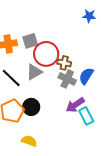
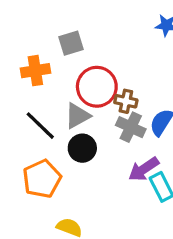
gray square: (30, 41) -> (71, 43), moved
black circle: (31, 107) -> (82, 148), moved

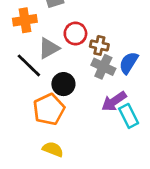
red circle: (97, 87) -> (75, 34), size x0.7
gray triangle: (77, 116) -> (49, 48), moved
orange pentagon: (42, 179) -> (49, 109), moved

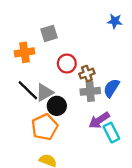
brown cross: (99, 45) -> (87, 74), turned -32
gray triangle: (49, 48) -> (45, 92), moved
gray cross: (103, 67) -> (90, 91), turned -30

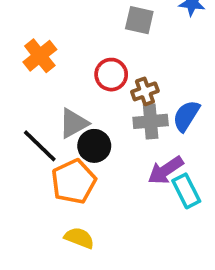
gray square: (49, 33) -> (139, 20), moved, turned 30
orange cross: (25, 52) -> (40, 56), turned -30
black line: (28, 90) -> (40, 146), moved

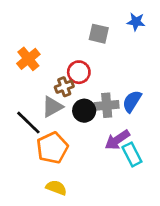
brown cross: (145, 91) -> (64, 87), moved
black circle: (94, 146) -> (84, 111), moved

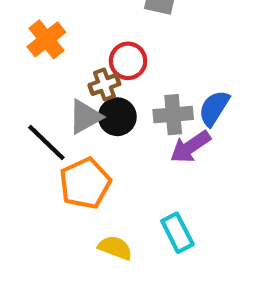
black circle: (84, 111) -> (117, 117), moved
purple arrow: (117, 140) -> (190, 147), moved
cyan rectangle: (132, 154) -> (177, 233), moved
yellow semicircle: (56, 188) -> (115, 248), moved

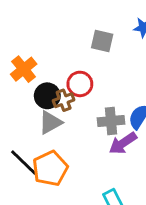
black circle: (117, 117) -> (47, 96), moved
black line: (46, 142) -> (24, 162), moved

